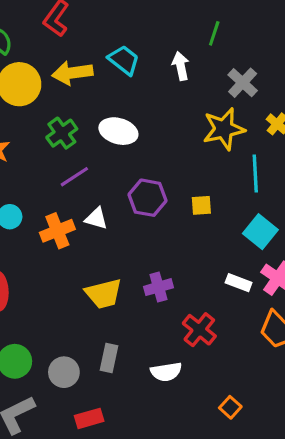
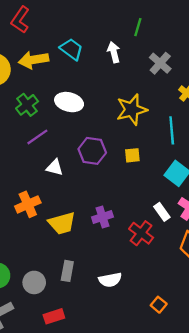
yellow star: (224, 129) -> (132, 110), moved
orange cross: (57, 231) -> (28, 204), moved
white rectangle: (239, 283) -> (162, 212), turned 36
red cross: (199, 330) -> (141, 233), moved

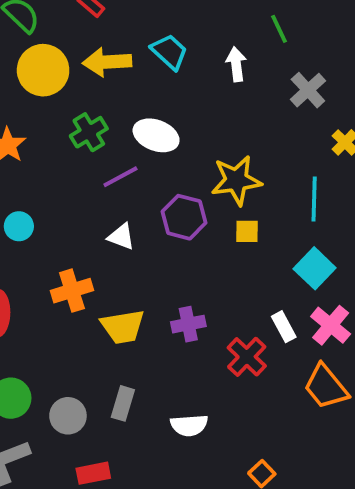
green line: (138, 27) -> (279, 29), turned -48
yellow star: (132, 110) -> (236, 180), moved
purple line: (37, 137) -> (120, 177), moved

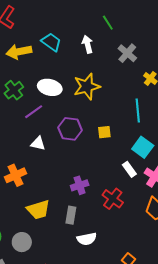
yellow star: (236, 180) -> (87, 86), moved
yellow trapezoid: (123, 327) -> (38, 210), moved
white rectangle: (284, 327) -> (129, 169), moved
gray rectangle: (123, 403) -> (71, 215), moved

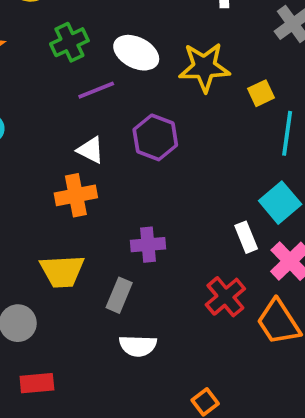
yellow square: (104, 132) -> (261, 93), moved, turned -32
orange cross: (16, 175) -> (76, 195), moved
red cross: (113, 199) -> (225, 297), moved

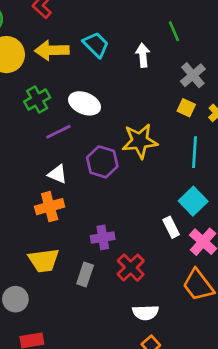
yellow star: (204, 67) -> (140, 141), moved
yellow square: (261, 93) -> (186, 108), moved, turned -36
red cross: (225, 297) -> (131, 268), moved
white semicircle: (138, 346) -> (146, 313), moved

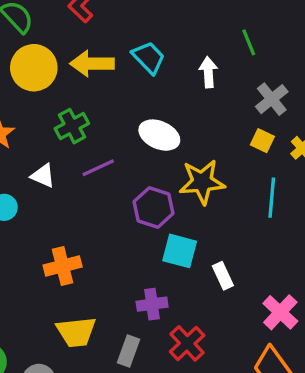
white ellipse: (85, 103) -> (159, 135), moved
white triangle: (58, 174) -> (43, 176), moved
cyan square: (193, 201) -> (180, 251), moved, turned -32
orange cross: (50, 207) -> (63, 266), moved
white rectangle: (171, 227) -> (223, 276), moved

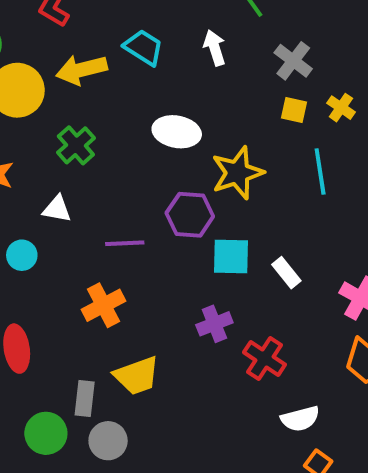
purple line: (98, 168) -> (125, 243), moved, turned 36
gray rectangle: (129, 351) -> (85, 399), moved

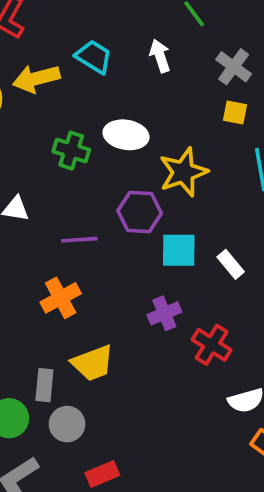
green cross: (76, 145) -> (71, 151), moved, turned -30

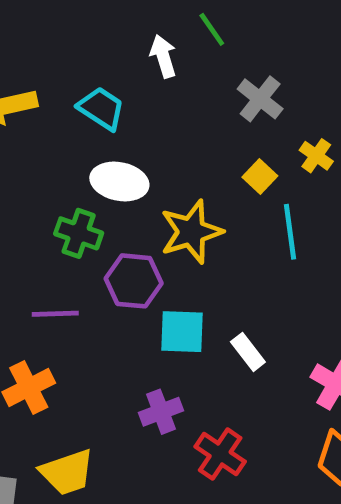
white arrow: (160, 56) -> (163, 56), moved
cyan trapezoid: (94, 57) -> (101, 108), moved
yellow square: (235, 113) -> (260, 177), moved, turned 30
green cross: (71, 151) -> (79, 233), moved

